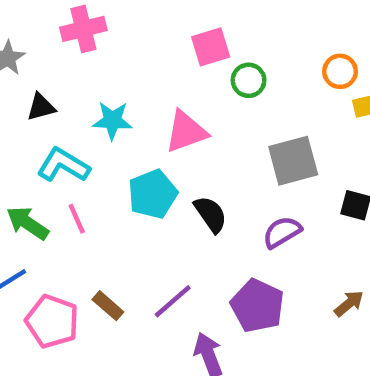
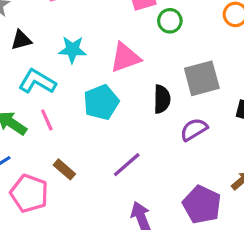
black semicircle: (211, 214) -> (162, 99), moved, turned 36
purple line: (173, 301) -> (127, 165), moved
brown rectangle: (108, 306) -> (64, 169), moved
purple pentagon: (257, 306) -> (202, 205), moved

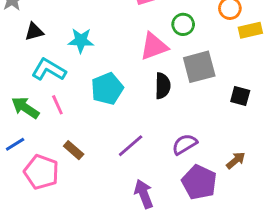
green circle: (170, 21) -> (183, 24), moved
pink triangle: (125, 58) -> (154, 46), moved
purple semicircle: (194, 129) -> (185, 144), moved

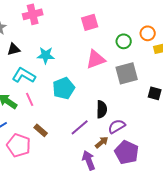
green circle: (183, 24) -> (124, 41), moved
black semicircle: (163, 86) -> (102, 109), moved
brown arrow: (236, 160) -> (102, 142), moved

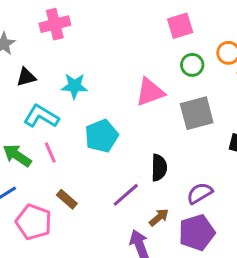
pink square: (90, 22) -> (180, 26), moved
purple semicircle: (117, 126) -> (200, 193), moved
purple pentagon: (127, 152) -> (197, 233), turned 30

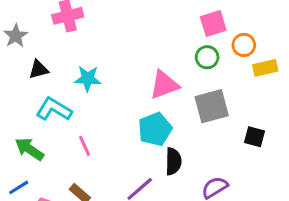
pink square: (180, 26) -> (213, 24), moved
cyan pentagon: (102, 136) -> (155, 129), moved
pink line: (50, 152) -> (85, 146), moved

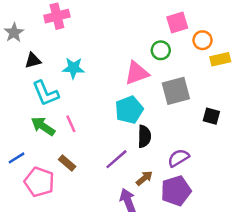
green circle: (207, 57) -> (161, 50), moved
cyan L-shape: (54, 109) -> (46, 93), turned -144
green arrow: (29, 149) -> (43, 126), moved

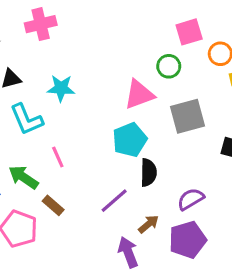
green arrow: (43, 126) -> (23, 177), moved

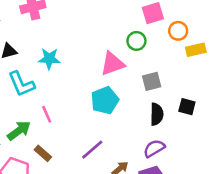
gray square: (188, 116) -> (152, 81), size x0.7
black semicircle: (148, 173) -> (157, 114), moved
green arrow: (23, 177) -> (19, 131), turned 110

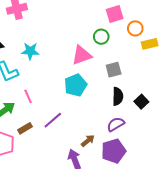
black square: (187, 107) -> (141, 102), moved, turned 32
purple line: (92, 150) -> (53, 120), moved
brown rectangle: (43, 153) -> (25, 128), turned -72

